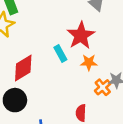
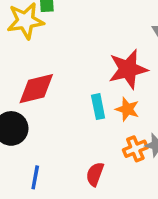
cyan rectangle: (60, 53) -> (98, 107), moved

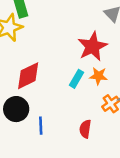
cyan rectangle: (98, 107) -> (77, 79), turned 54
blue line: (35, 177) -> (41, 126), moved

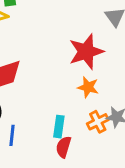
cyan rectangle: (77, 79) -> (59, 127), moved, turned -30

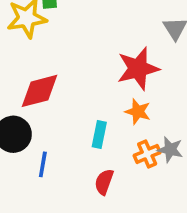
cyan rectangle: (59, 127) -> (99, 134), moved

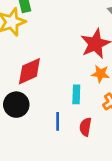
blue line: (43, 164) -> (58, 121), moved

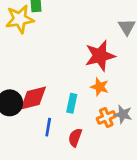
red diamond: (29, 71) -> (33, 98), moved

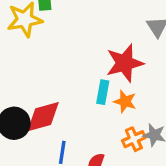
cyan rectangle: (72, 103) -> (103, 92), moved

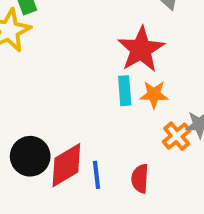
red diamond: (43, 117) -> (66, 165), moved

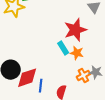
cyan rectangle: (125, 91) -> (63, 48), turned -40

